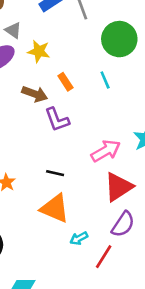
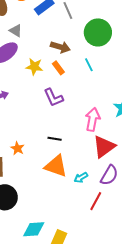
yellow star: (39, 51) -> (34, 67), moved
brown arrow: (35, 94) -> (60, 47), moved
pink arrow: (106, 151) -> (93, 119), turned -45
cyan arrow: (79, 238) -> (81, 178), moved

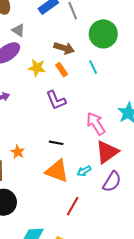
pink arrow: (93, 119) -> (96, 124), turned -45
cyan arrow: (81, 178) -> (84, 171), moved
red line: (96, 201) -> (73, 206), moved

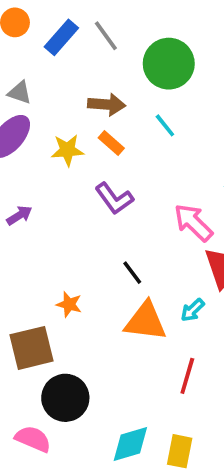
black line: (56, 143) -> (132, 273), turned 56

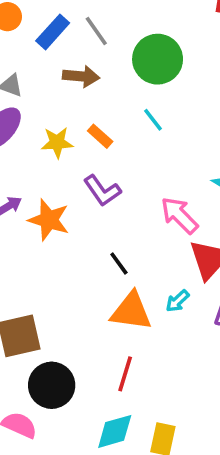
brown arrow: (107, 105) -> (81, 76), moved
orange star: (69, 304) -> (49, 220), moved, size x1.6
red line: (187, 376) -> (125, 374), moved

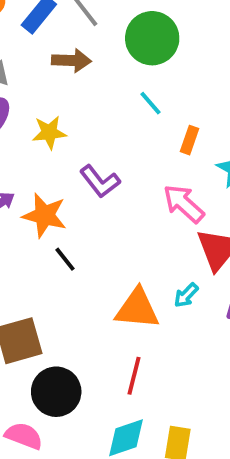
orange rectangle: (100, 136) -> (189, 140), moved, turned 70
black line: (119, 263) -> (65, 259), moved

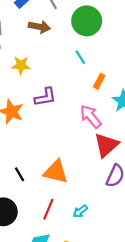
purple L-shape: (100, 181) -> (45, 97), turned -70
black line: (65, 259) -> (20, 174), moved
cyan arrow: (186, 295) -> (80, 211), moved

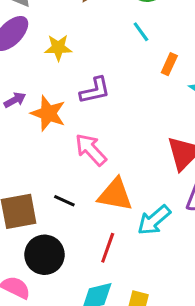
pink arrow: (91, 117) -> (91, 150), moved
black line: (20, 174) -> (64, 201), turned -32
cyan arrow: (80, 211) -> (154, 220), moved, size x1.6

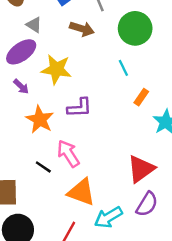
yellow star: (58, 48) -> (56, 69), size x1.4
purple arrow: (15, 100) -> (21, 87), moved, turned 63
black line: (64, 201) -> (43, 167), moved

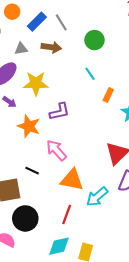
gray triangle: (34, 25) -> (21, 49), moved, turned -32
green circle: (135, 28) -> (94, 40), size x0.7
black line: (43, 167) -> (32, 171), moved

